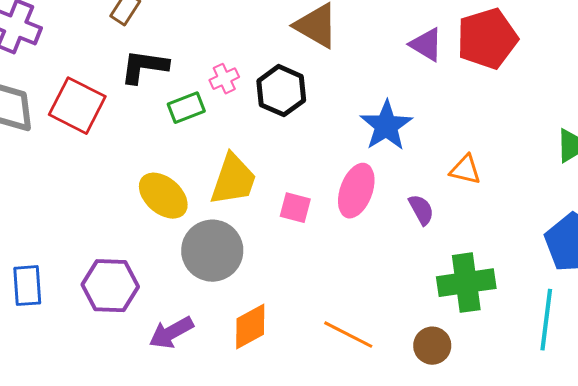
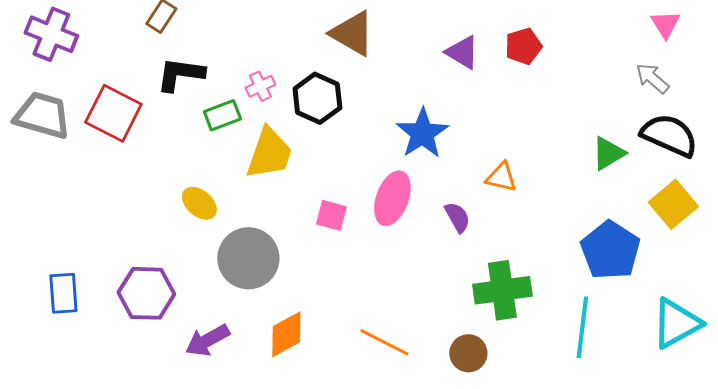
red pentagon: (487, 39) -> (523, 46), size x0.6
yellow trapezoid: (233, 180) -> (269, 153), moved
yellow ellipse: (163, 196) -> (199, 203), size x0.7

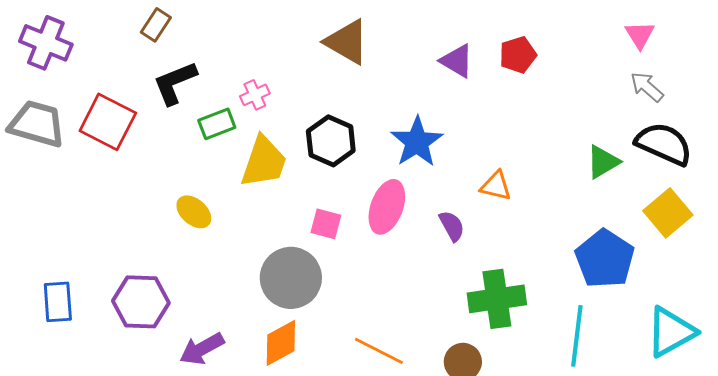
pink triangle: (665, 24) -> (640, 35), moved
black L-shape: (180, 74) -> (175, 83), turned -30
black hexagon: (317, 98) -> (331, 141), moved
gray circle: (248, 258) -> (291, 278), moved

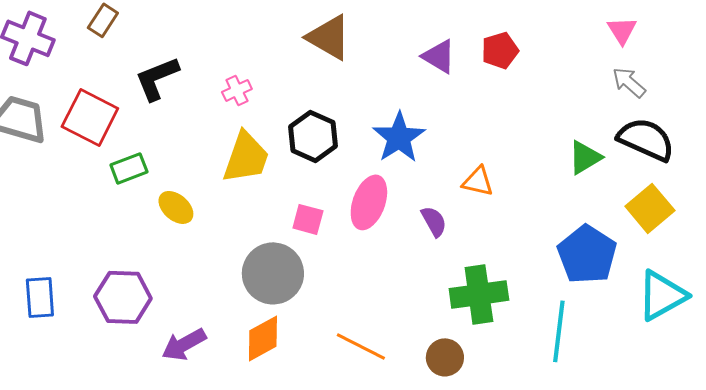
brown rectangle: (156, 25) -> (103, 20), moved
green rectangle: (217, 124) -> (129, 168), moved
cyan triangle: (671, 332) -> (662, 295), moved

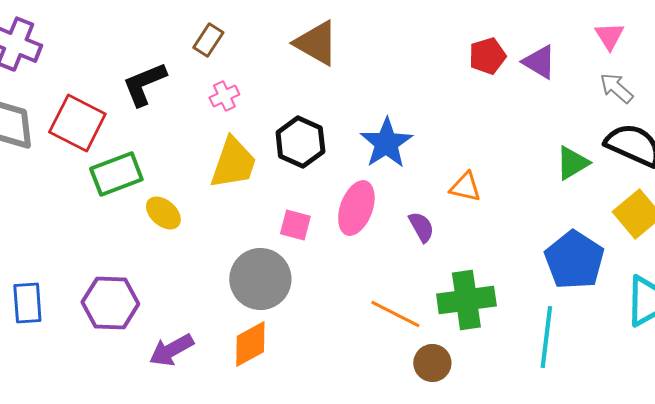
brown rectangle: (103, 20) -> (208, 40), moved
purple triangle: (439, 56) -> (539, 62), moved
green rectangle: (129, 168) -> (116, 174), size x1.4
orange line: (361, 346) -> (395, 314), moved

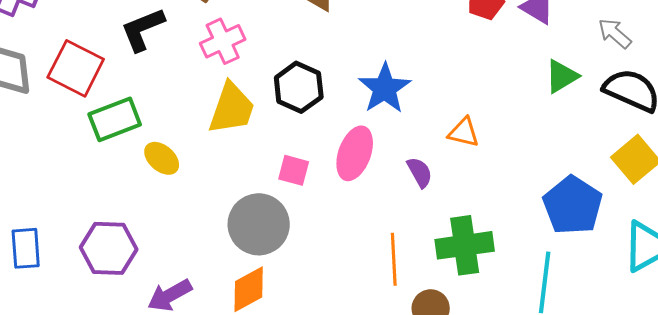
pink cross: (224, 96) -> (223, 41), size x1.5
green triangle: (572, 163) -> (562, 76), moved
orange line: (395, 314) -> (394, 259), turned 60

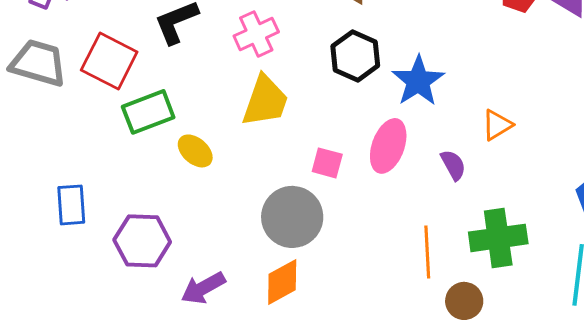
black hexagon: (299, 87) -> (355, 56), moved
orange triangle: (464, 132) -> (497, 125), turned -44
blue rectangle: (26, 248) -> (71, 205), moved

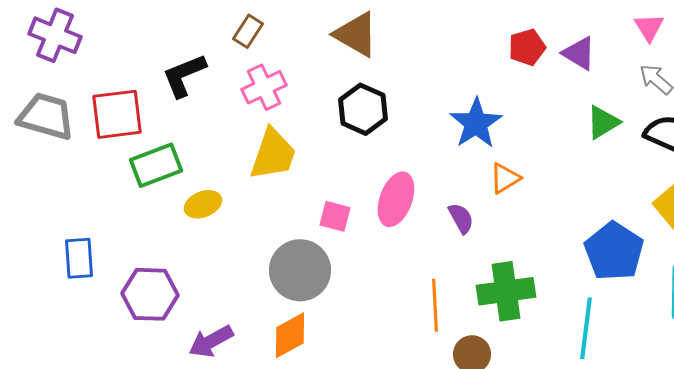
red square: (109, 61) -> (117, 114), turned -34
blue star: (418, 81) -> (476, 123), moved
yellow ellipse: (195, 151) -> (203, 204), turned -63

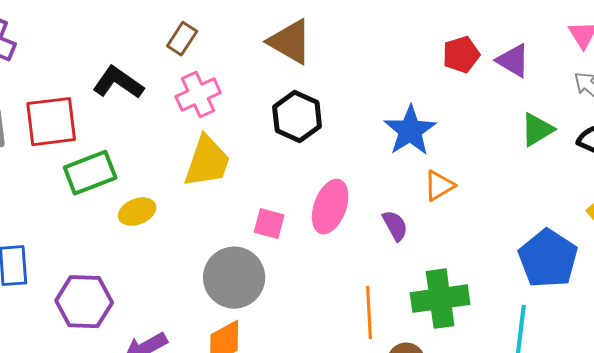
black L-shape: (184, 75) -> (118, 83), turned 57

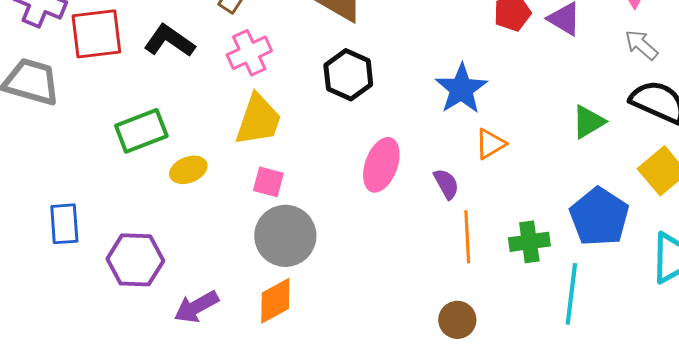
red square: (51, 122) -> (96, 34), moved
green triangle: (537, 130) -> (588, 122), moved
pink square: (269, 224) -> (268, 182), moved
green cross: (440, 299) -> (529, 242), moved, size x0.7
orange line: (369, 313) -> (467, 237), moved

